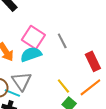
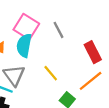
cyan semicircle: (31, 54) -> (24, 45), turned -60
yellow line: (63, 86) -> (51, 73), moved

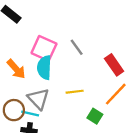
yellow line: (51, 73) -> (75, 92), turned -49

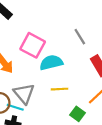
gray line: (77, 47) -> (80, 37), moved
cyan semicircle: (44, 68) -> (51, 62), moved, turned 70

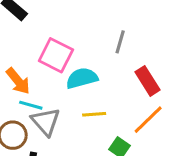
gray line: (80, 37) -> (120, 42), turned 49
cyan line: (15, 107) -> (31, 105), moved

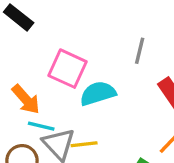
yellow line: (94, 114) -> (84, 144), moved

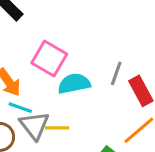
gray line: (140, 51) -> (116, 73), moved

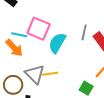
cyan semicircle: (74, 84) -> (57, 43), turned -40
cyan line: (20, 108) -> (19, 35), moved

